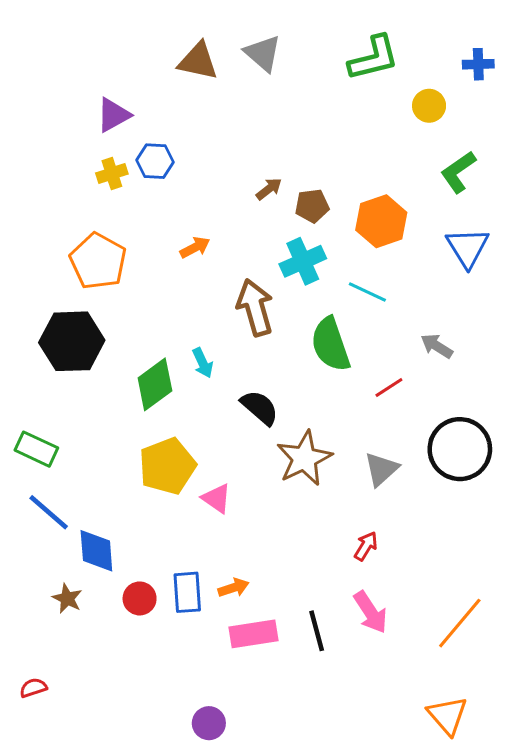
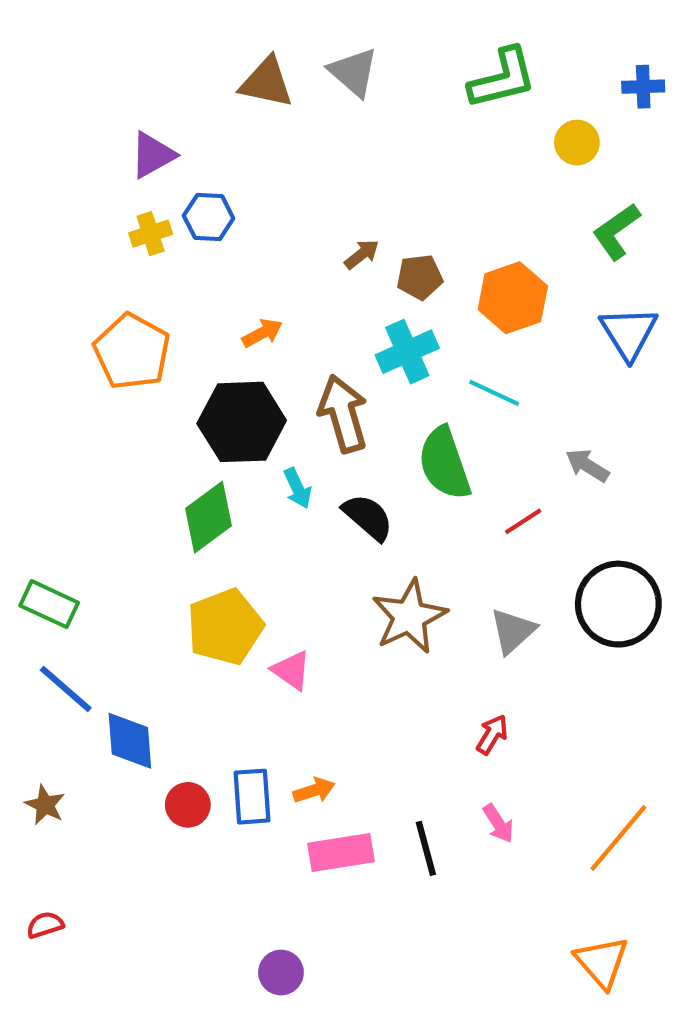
black hexagon: (72, 341) -> (242, 422), moved
cyan arrow: (203, 363) -> (298, 488), moved
black semicircle: (260, 408) -> (368, 517), moved
brown star: (67, 598) -> (45, 805), moved
pink arrow: (371, 612) -> (498, 823), size x0.7

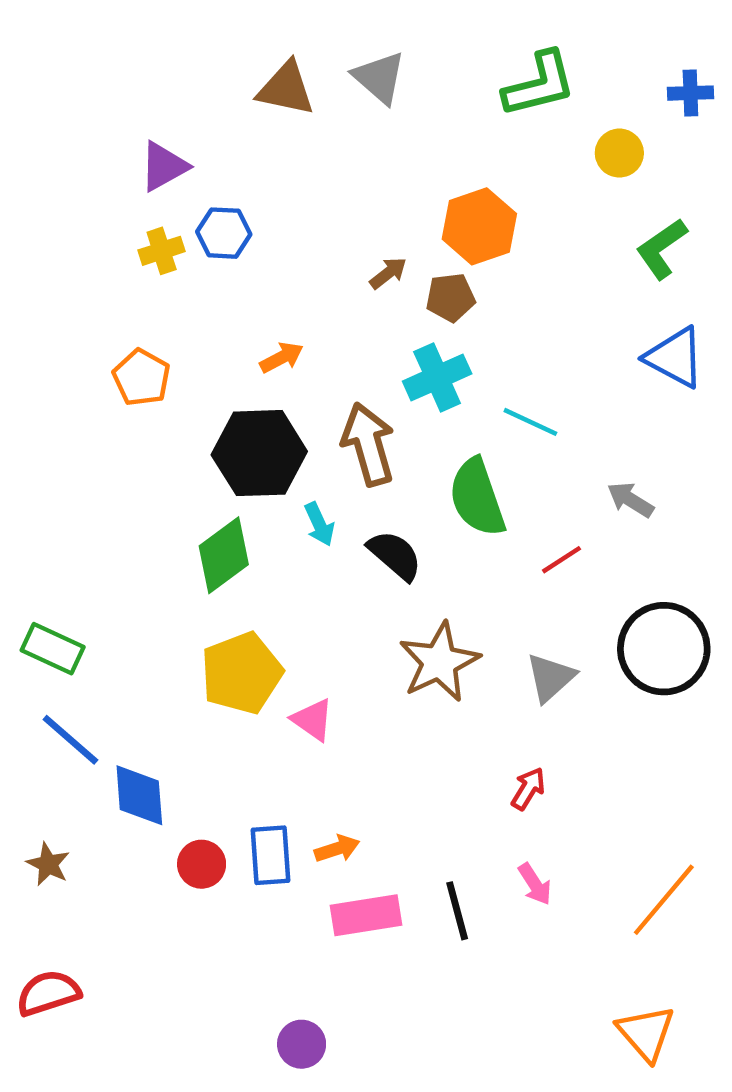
orange hexagon: (513, 298) -> (479, 226), moved
blue triangle: (629, 333) -> (675, 358), turned -30
orange pentagon: (132, 352) -> (142, 378), size x0.7
red semicircle: (45, 925) -> (48, 993), size x1.6

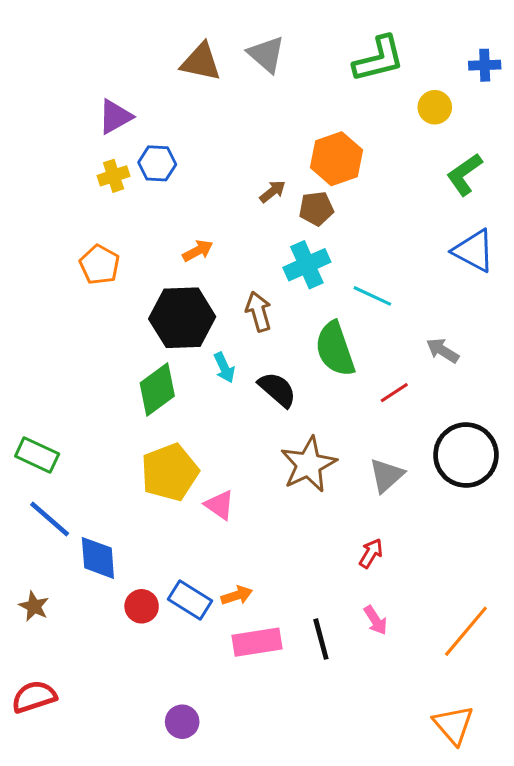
brown arrow: (368, 444) -> (259, 312), size x0.7
blue rectangle: (270, 855) -> (190, 600), turned -54
purple circle: (302, 1044) -> (182, 722), moved

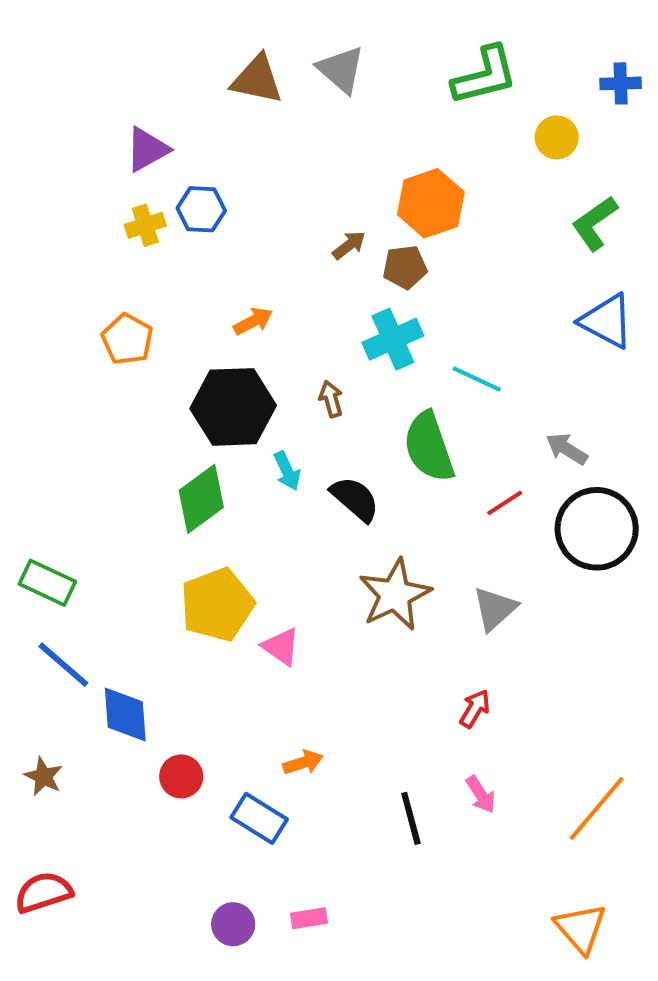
brown arrow: (259, 312) -> (331, 399), size x0.7
black circle: (466, 455) -> (597, 529), moved
blue rectangle: (190, 600) -> (259, 818), moved
pink rectangle: (257, 642) -> (309, 918), moved, size x0.6

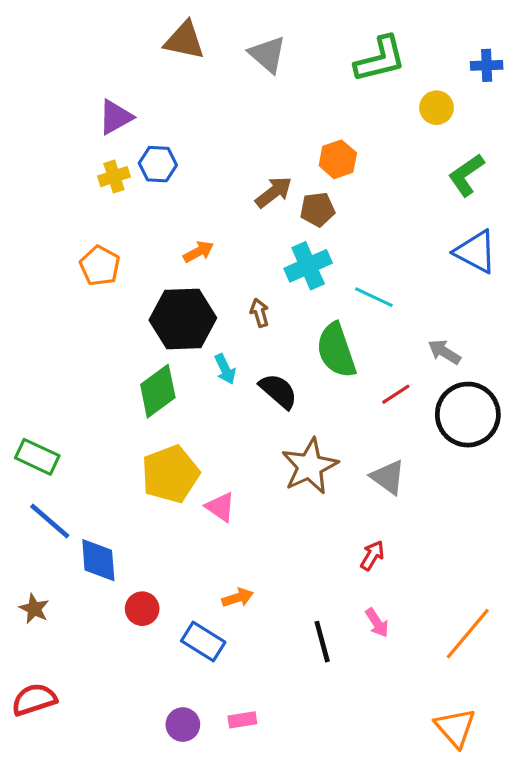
brown triangle: (257, 79) -> (184, 40), moved
orange hexagon: (431, 203) -> (338, 159), size x0.7
brown arrow: (349, 245) -> (274, 192), size x1.4
gray triangle: (495, 609) -> (388, 477), turned -42

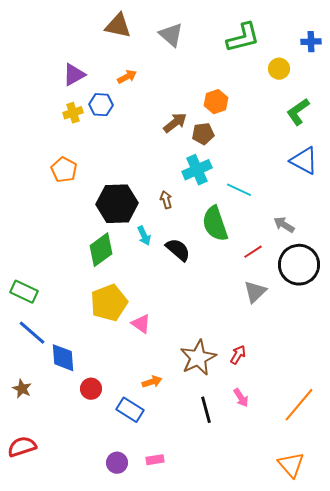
orange arrow: (199, 252) -> (127, 77), moved
brown star: (310, 466) -> (198, 358), moved
gray triangle: (388, 477) -> (255, 292), moved, turned 40

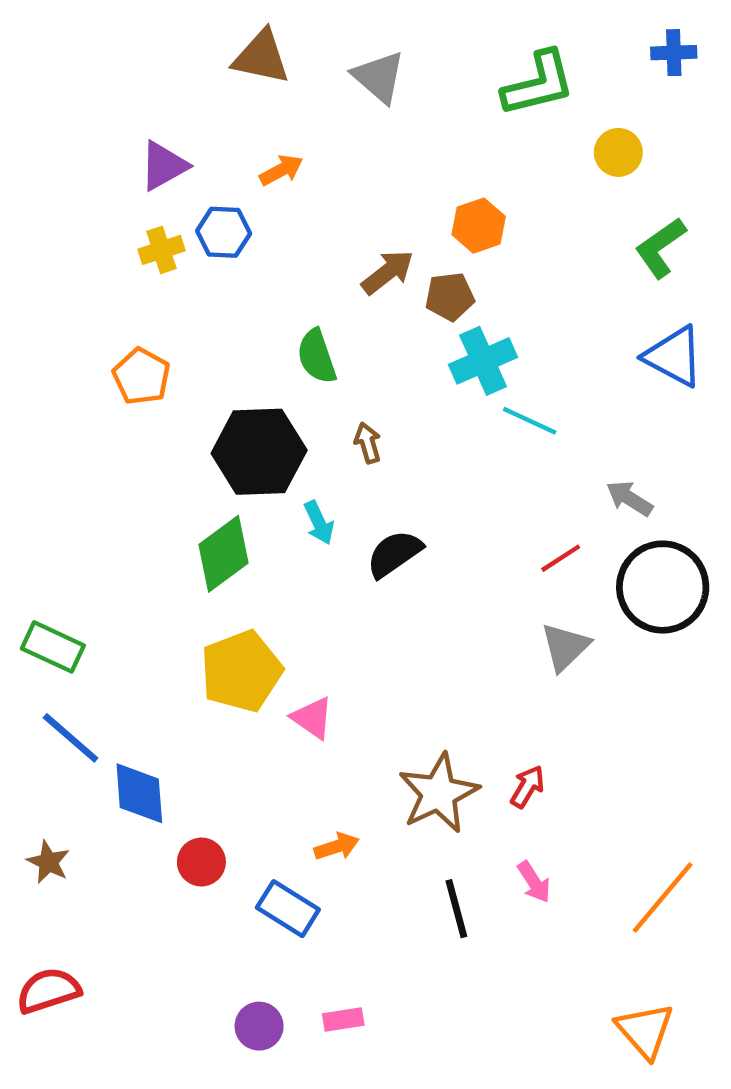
blue cross: (311, 42) -> (674, 53), moved
cyan cross: (197, 170) -> (483, 361), moved
green semicircle: (215, 224) -> (317, 356), moved, size x0.7
black semicircle: (178, 250) -> (394, 554), turned -76

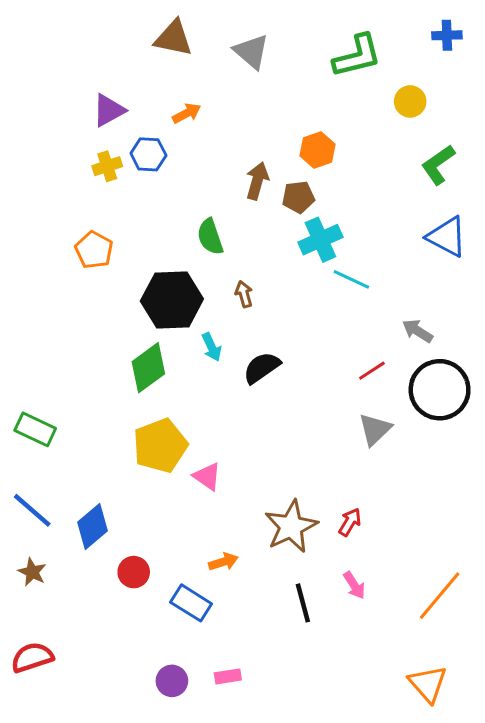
brown arrow: (388, 272) -> (257, 181), turned -36
blue line: (71, 738) -> (32, 510), moved
blue diamond: (139, 793) -> (92, 526), turned 54

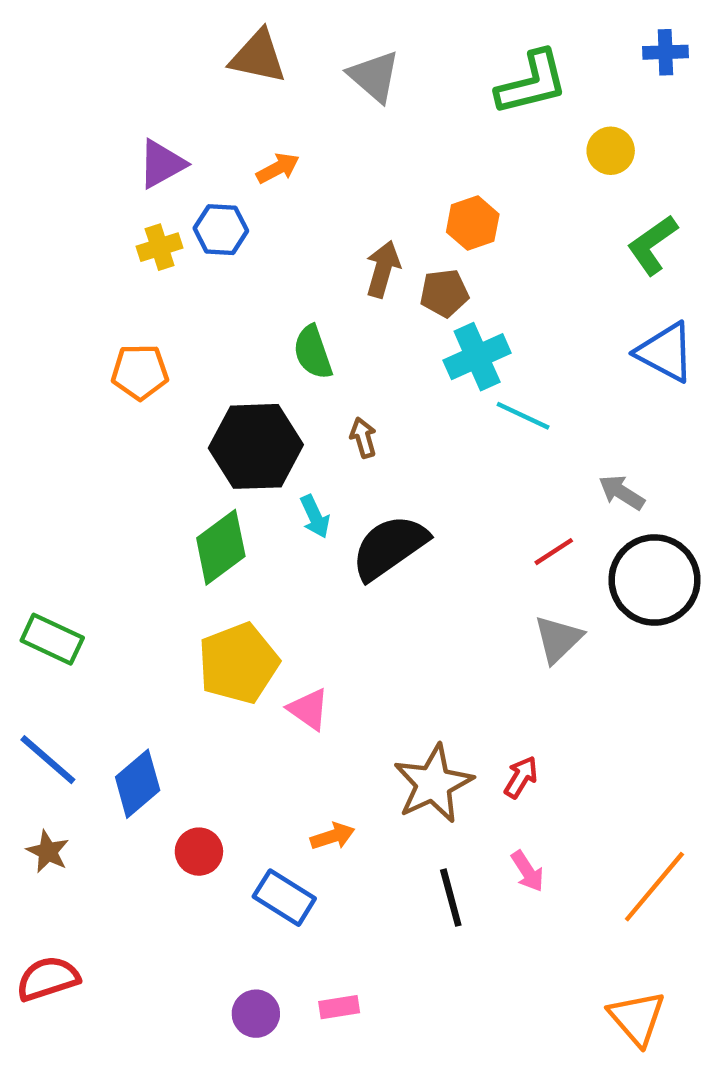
orange pentagon: (94, 250) -> (140, 372), turned -30
black semicircle: (262, 368) -> (389, 547), size x1.4

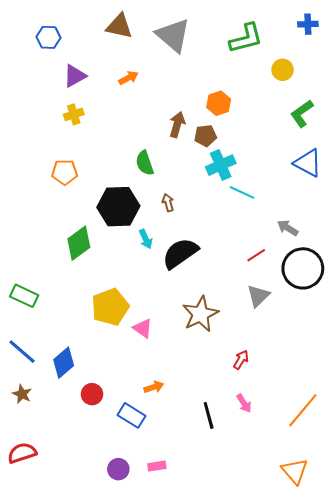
gray triangle: (374, 76) -> (173, 35), size x1.4
blue hexagon: (221, 230) -> (48, 37), moved
green diamond: (221, 547) -> (79, 243), moved
brown star: (433, 784) -> (200, 314), moved

